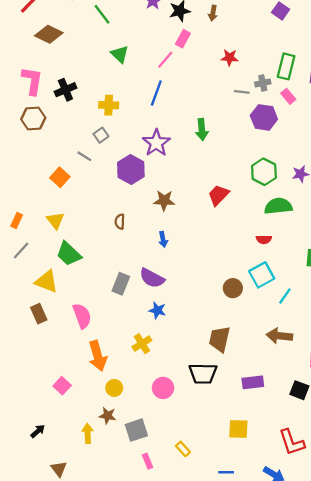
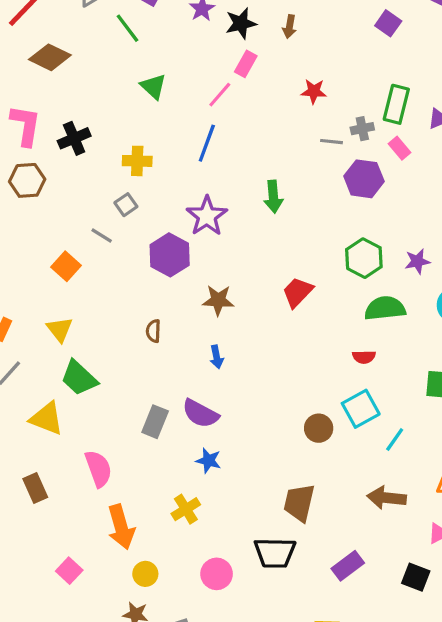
brown rectangle: (39, 314) -> (35, 488), moved
purple rectangle: (253, 382) -> (348, 566), turned -30

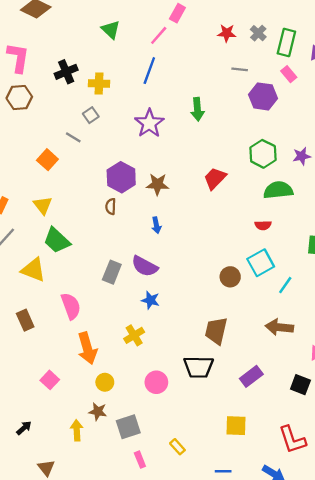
gray cross: (362, 129) -> (258, 33), moved, turned -35
black cross: (74, 138) -> (66, 72), moved
purple hexagon: (170, 255) -> (121, 177), moved

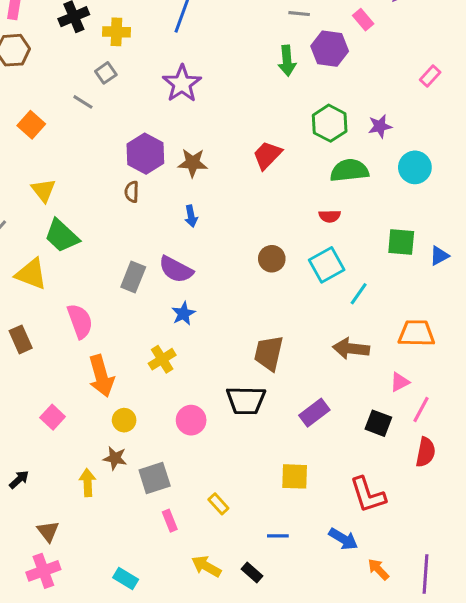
green arrow: (197, 109) -> (287, 61), moved
orange square: (47, 160) -> (31, 125), moved
brown circle: (230, 277) -> (272, 259), moved
blue star: (151, 300) -> (183, 314), turned 30

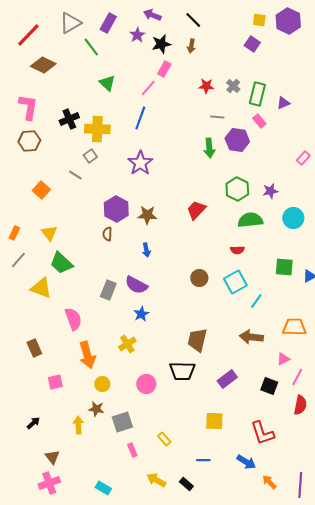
yellow cross: (116, 32) -> (97, 129), size x1.4
brown rectangle: (21, 339) -> (34, 348), moved
pink square: (53, 417) -> (55, 382), turned 35

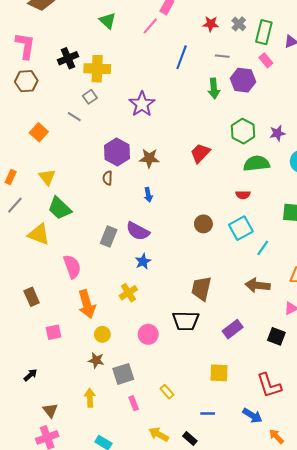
blue line: (140, 118) -> (182, 57), moved
yellow arrow: (78, 425) -> (90, 398), moved

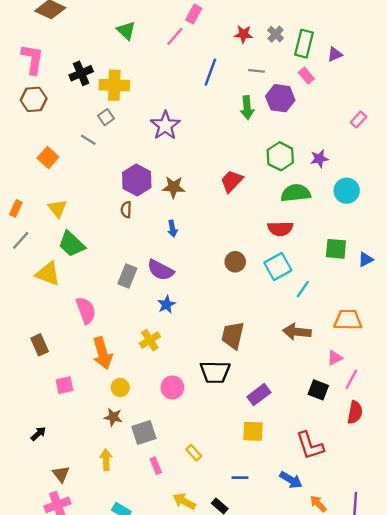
red semicircle: (243, 195) -> (280, 229), size x1.5
purple rectangle: (233, 329) -> (259, 395), moved

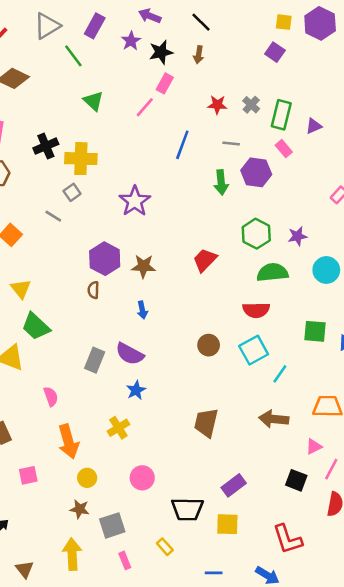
pink semicircle: (86, 310) -> (51, 396), size x0.7
black trapezoid: (215, 372) -> (187, 509), moved
yellow arrow: (106, 460) -> (72, 554), size x1.4

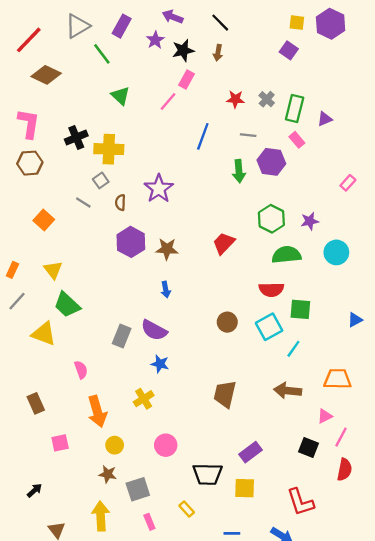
brown semicircle: (93, 290) -> (120, 203), moved
green square: (315, 331) -> (300, 309), moved
blue star: (136, 390) -> (160, 364), turned -30

